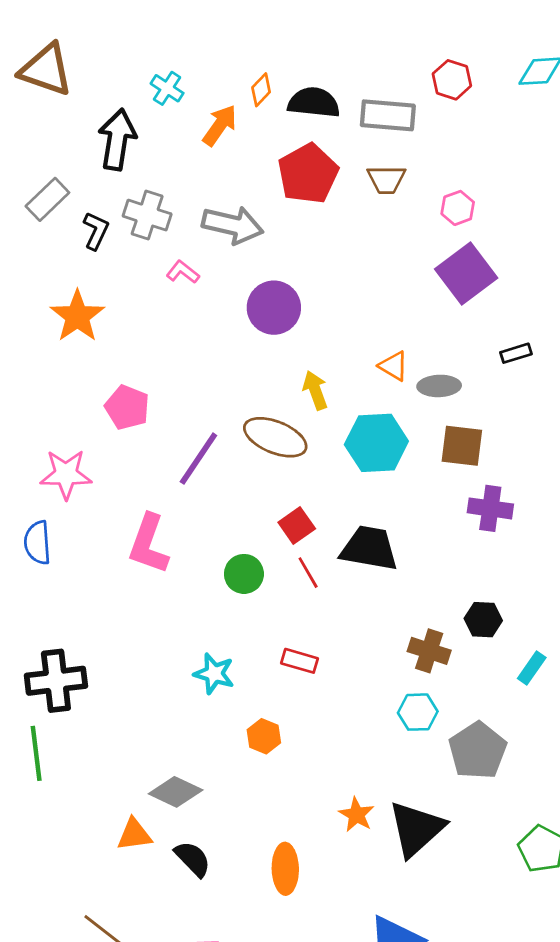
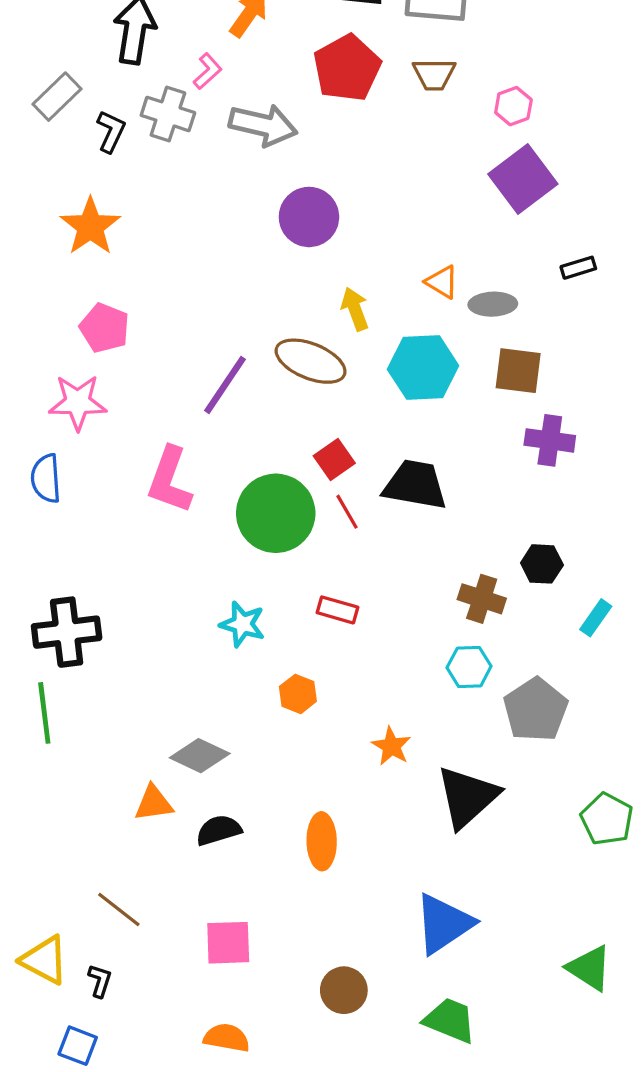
pink L-shape: (183, 272) -> (208, 71), moved, turned 100
pink pentagon: (127, 407) -> (105, 328), moved
green circle: (244, 574) -> (276, 513), size x1.8
orange star: (356, 815) -> (391, 746), moved
black semicircle: (193, 859) -> (219, 830), turned -63

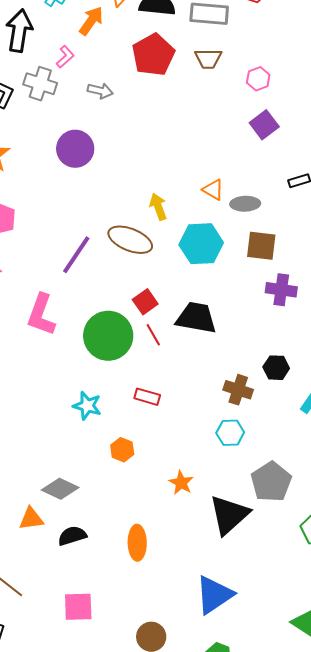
gray arrow: (263, 125) -> (100, 91), size x0.6
purple square: (523, 179) -> (264, 125), size x0.7
purple circle: (309, 217) -> (75, 149), moved
gray pentagon: (536, 710) -> (271, 482), moved

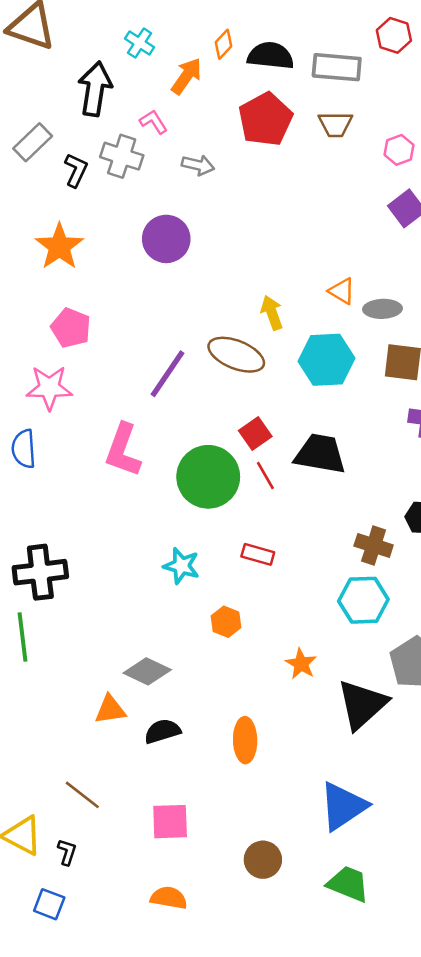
pink L-shape: (65, 57) -> (154, 122), turned -80
cyan hexagon: (230, 433) -> (363, 600), size x1.4

